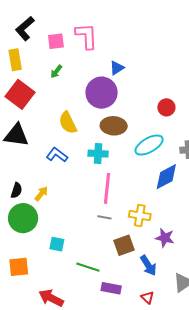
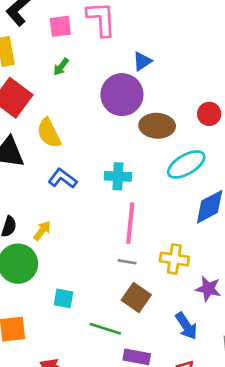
yellow semicircle: (68, 123) -> (49, 133), moved
brown ellipse: (114, 126) -> (157, 126), moved
brown square: (124, 245) -> (136, 298), moved, turned -35

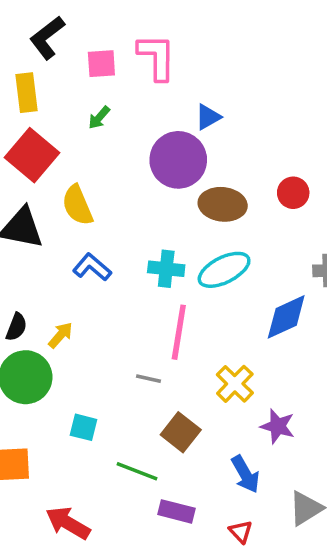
cyan ellipse: (186, 164) -> (224, 270), moved
yellow cross: (174, 259) -> (235, 384), turned 32
gray line: (127, 262) -> (149, 379), moved

